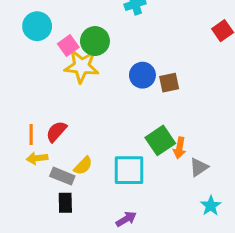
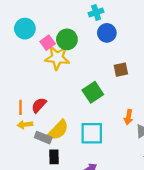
blue circle: (142, 75) -> (107, 33), moved
green square: (160, 140) -> (93, 92), moved
yellow semicircle: (83, 166) -> (58, 130), size x1.5
black rectangle: (65, 203) -> (54, 157), moved

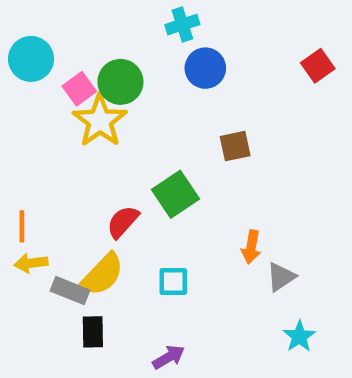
yellow star: (57, 58) -> (100, 121), turned 30
red semicircle: (39, 105) -> (123, 222), moved
cyan square: (92, 133) -> (173, 281), size x0.6

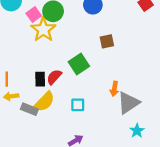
gray triangle: (281, 277) -> (128, 103), size x1.6
black rectangle: (93, 332) -> (40, 79), moved

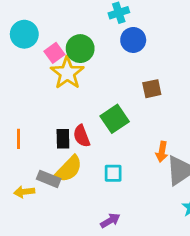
red semicircle: (54, 77) -> (82, 136), turned -63
yellow arrow: (11, 96) -> (24, 192), moved

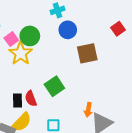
brown square: (152, 89) -> (87, 53), moved, size x1.5

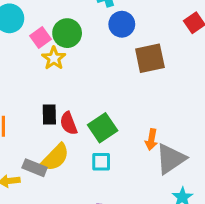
yellow star: (21, 53) -> (54, 58), size x0.7
green square: (54, 86) -> (103, 128), moved
black rectangle: (17, 101) -> (49, 114), moved

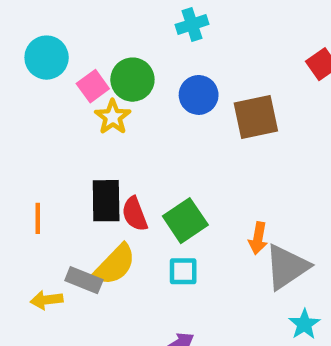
blue circle: (122, 24) -> (199, 95), moved
black rectangle: (49, 114) -> (106, 201), size x1.4

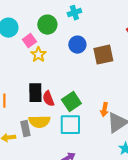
green circle: (132, 80) -> (47, 25), moved
yellow semicircle: (115, 265) -> (39, 122), turned 45
cyan square: (183, 271) -> (70, 125), size x1.6
gray rectangle: (84, 280) -> (25, 129), turned 56

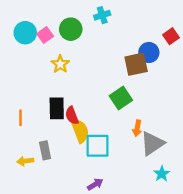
pink square: (29, 41) -> (45, 35), moved
blue circle: (77, 45) -> (149, 52), moved
green square: (71, 102) -> (121, 98), moved
yellow semicircle: (39, 122) -> (80, 131), moved, turned -110

